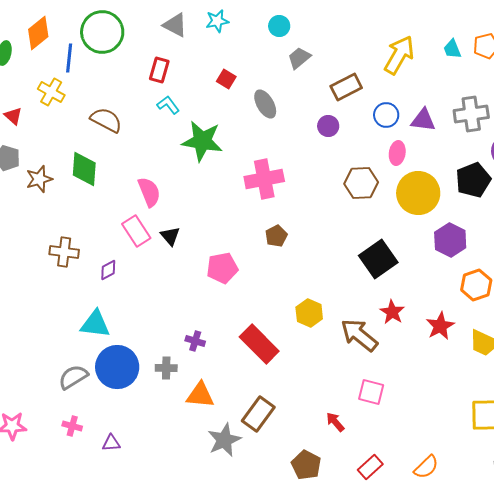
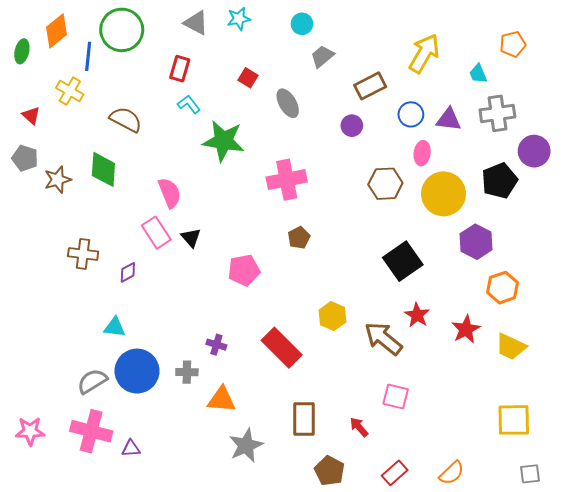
cyan trapezoid: (452, 49) -> (478, 74), moved
cyan triangle: (95, 324) -> (115, 327), size x0.7
brown rectangle: (258, 414) -> (304, 419), moved, turned -36
pink cross: (72, 426) -> (91, 431), size x2.0

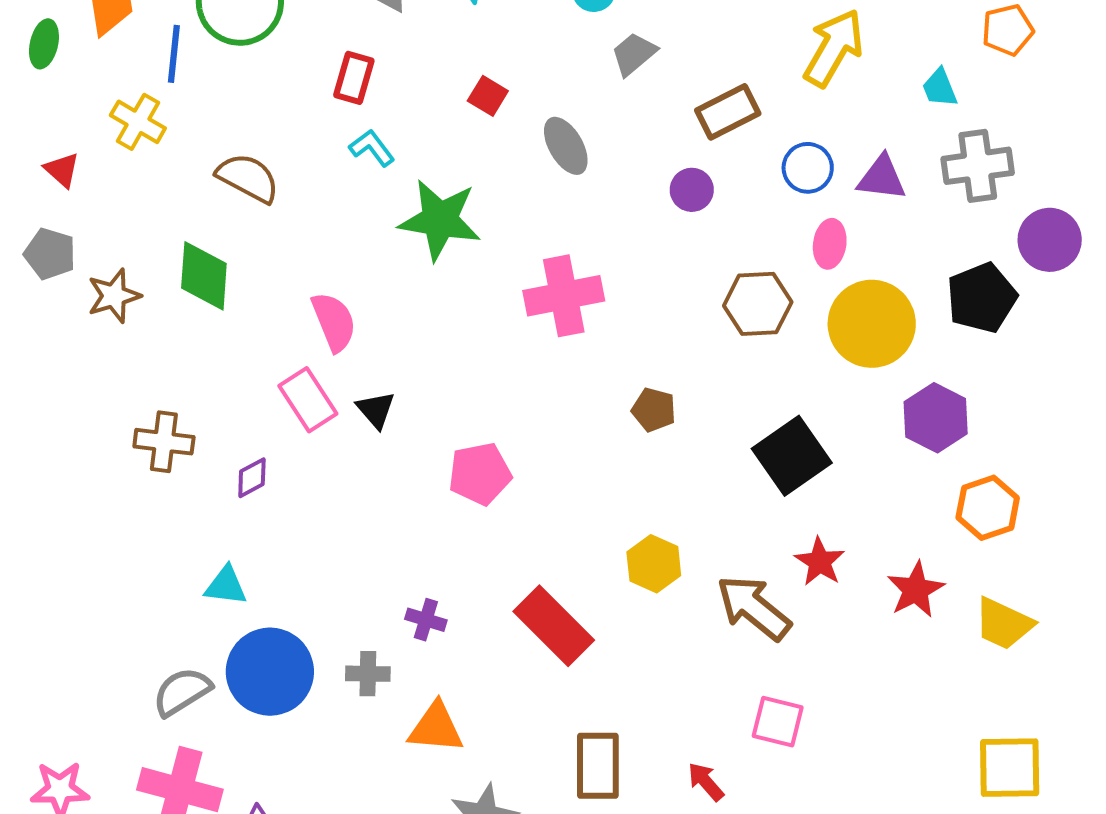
brown pentagon: (299, 238) -> (654, 410), moved, turned -30

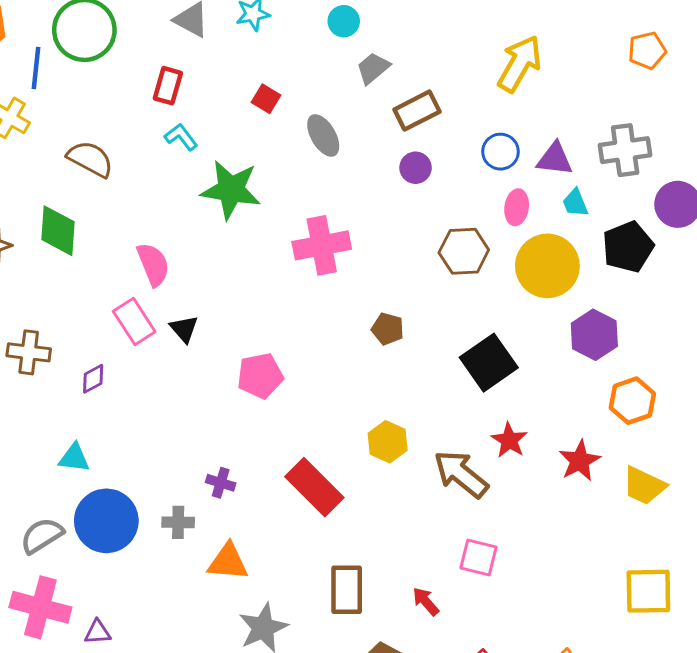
cyan trapezoid: (940, 88) -> (575, 203), moved
brown rectangle: (728, 112) -> (417, 111), moved

